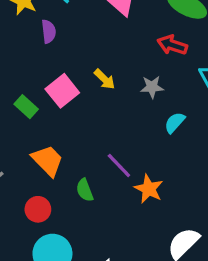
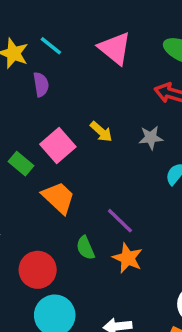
orange trapezoid: (48, 161) -> (59, 198), moved
orange star: (149, 189) -> (128, 258), moved
red circle: (38, 209) -> (38, 270), size x1.4

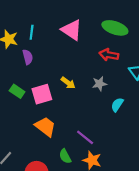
cyan line: (51, 46) -> (32, 32), turned 64
pink square: (58, 146) -> (42, 94), turned 30
green rectangle: (21, 164) -> (17, 91), moved

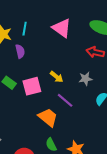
orange trapezoid: (45, 127) -> (48, 117), moved
purple line: (85, 137) -> (65, 100), moved

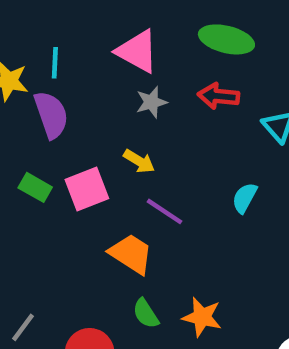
purple semicircle: (20, 51) -> (51, 115), size x1.5
gray star: (85, 79) -> (151, 102), moved

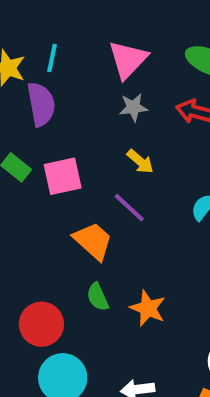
pink triangle: (137, 51) -> (128, 60), turned 36
yellow arrow: (139, 161) -> (140, 161), moved

